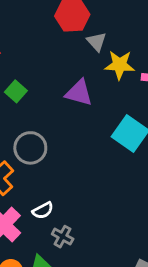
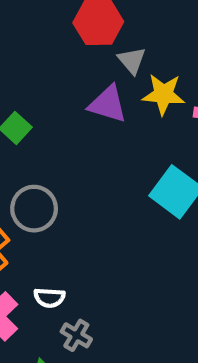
purple triangle: (79, 93) -> (108, 104), moved
white semicircle: (43, 210) -> (49, 298), turned 30

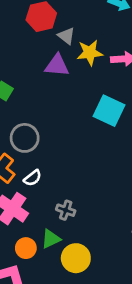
white semicircle: (49, 298) -> (33, 178), moved, turned -30

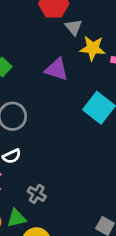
purple triangle: (57, 65) -> (57, 69), moved

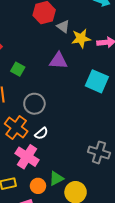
gray cross: (37, 194) -> (99, 152), moved, size x1.5

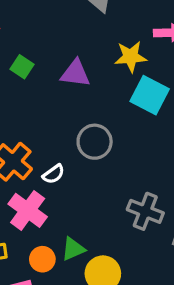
yellow star: (81, 38) -> (131, 57), moved
purple triangle: (58, 61) -> (75, 73), moved
gray circle: (34, 104) -> (95, 142), moved

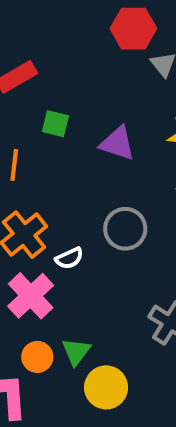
green square: (22, 67) -> (55, 124), turned -30
green triangle: (73, 249) -> (76, 352), turned -40

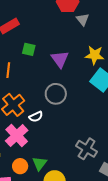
purple triangle: (117, 143) -> (60, 59), turned 36
gray circle: (125, 229) -> (56, 94), moved

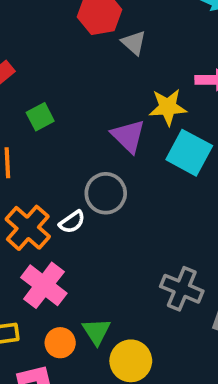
green square: (29, 49) -> (40, 117), turned -32
purple triangle: (60, 59) -> (128, 136), moved
white semicircle: (36, 117) -> (72, 222), moved

